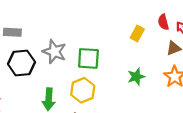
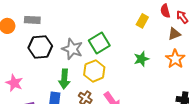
gray star: (54, 52) -> (72, 49), moved
green square: (88, 58) -> (99, 43), turned -35

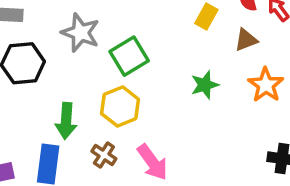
brown triangle: (174, 34) -> (246, 40), moved
gray star: (72, 49) -> (80, 33), moved

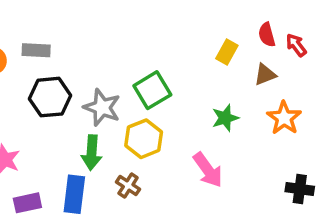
gray star: (80, 33) -> (102, 108), moved
pink arrow: (152, 162) -> (208, 170), moved

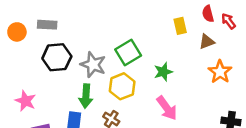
yellow rectangle: (227, 52) -> (180, 26), turned -42
green star: (225, 118) -> (163, 72), moved

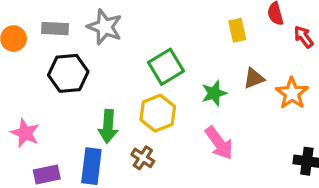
red arrow: (228, 21) -> (304, 37), moved
brown triangle: (207, 42) -> (254, 78), moved
gray star: (93, 65) -> (105, 27), moved

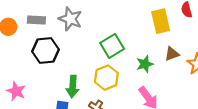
yellow rectangle: (237, 30) -> (161, 21), size x1.5

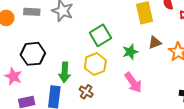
black hexagon: (45, 50) -> (33, 54), moved

